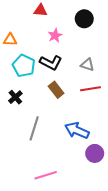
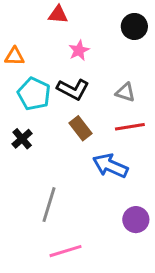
black circle: (84, 19) -> (134, 26), moved
gray line: (34, 128) -> (49, 205), moved
blue arrow: (77, 130) -> (110, 166), moved

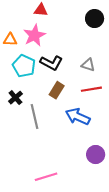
pink star: (79, 50) -> (34, 35), moved, size x1.5
brown rectangle: (80, 128) -> (57, 90), turned 70
gray line: (49, 205) -> (34, 117), moved, turned -30

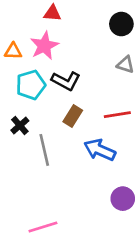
gray triangle: (88, 65) -> (125, 65), moved
cyan pentagon: (24, 66) -> (31, 85), turned 30
pink line: (46, 177) -> (43, 227), moved

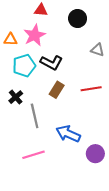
black circle: (121, 24) -> (78, 18), moved
blue arrow: (100, 150) -> (68, 134), moved
pink line: (43, 227) -> (34, 155), moved

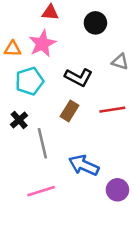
black L-shape: (51, 62) -> (79, 77), moved

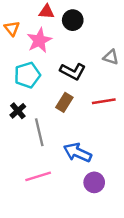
black circle: (95, 23) -> (73, 20), moved
orange triangle: (13, 49) -> (12, 28), moved, turned 49
purple circle: (117, 190) -> (94, 182), moved

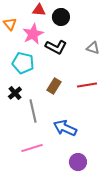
black L-shape: (73, 71) -> (56, 47), moved
cyan pentagon: (27, 75) -> (23, 63), turned 30
purple circle: (94, 182) -> (78, 162), moved

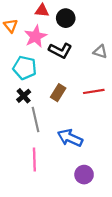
black cross: (15, 93) -> (24, 96), moved
pink line: (32, 148) -> (34, 159), turned -75

